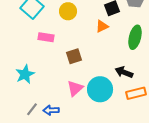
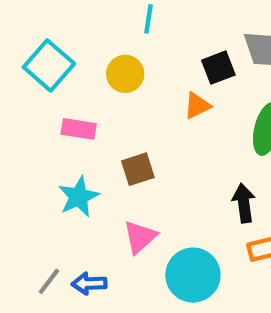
black arrow: (124, 72) -> (244, 203), turned 60
cyan star: (25, 74) -> (79, 197), moved
cyan circle: (100, 89) -> (193, 275), moved

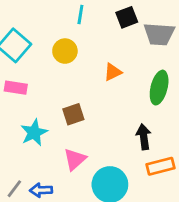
black square: (218, 68) -> (127, 17), moved
pink rectangle: (79, 129) -> (16, 88), moved

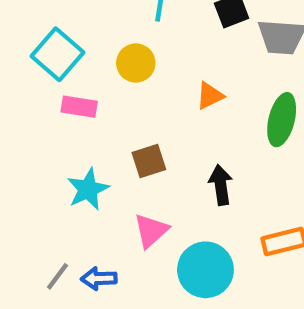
pink rectangle: (16, 88) -> (79, 107), moved
black arrow: (144, 137) -> (221, 185), moved

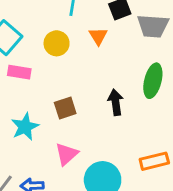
orange triangle: (210, 96) -> (98, 36), moved, turned -36
black arrow: (221, 185) -> (115, 102), moved

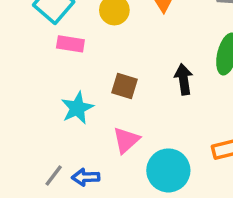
brown square: (65, 108) -> (124, 86), turned 35

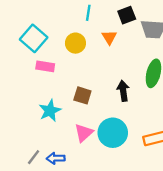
cyan circle: (168, 170) -> (113, 133), moved

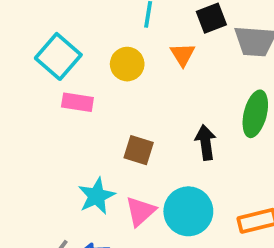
cyan star: (50, 111) -> (97, 196), moved

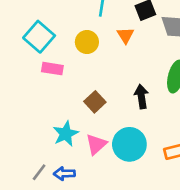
brown square: (139, 150) -> (95, 102), turned 30

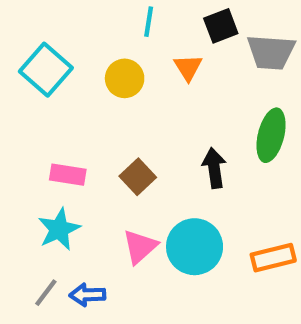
pink rectangle: (52, 69) -> (68, 175), moved
cyan star: (66, 134) -> (59, 229), moved

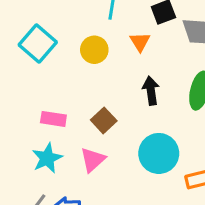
black arrow: (214, 168) -> (151, 91), moved
pink triangle: (140, 247) -> (93, 160), moved
cyan circle: (195, 247) -> (159, 153), moved

